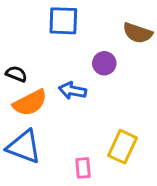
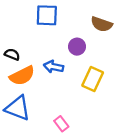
yellow rectangle: (122, 147) -> (93, 79), moved
pink rectangle: (83, 168) -> (61, 124), turned -32

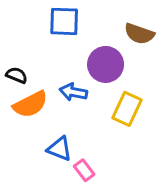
purple circle: (77, 47) -> (106, 64), size x1.5
blue triangle: (18, 108) -> (60, 149), moved, size x0.7

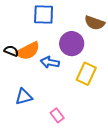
orange semicircle: (30, 104) -> (28, 51), moved
blue triangle: (60, 149) -> (24, 97), moved, turned -36

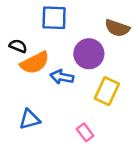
black semicircle: (11, 51) -> (18, 46), moved
pink rectangle: (57, 115) -> (85, 132), moved

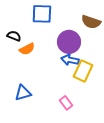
orange semicircle: (35, 63) -> (27, 49), size x0.7
blue arrow: (62, 77) -> (70, 60), moved

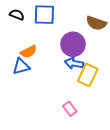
black semicircle: (14, 36) -> (17, 15), moved
blue triangle: (23, 93) -> (21, 66), moved

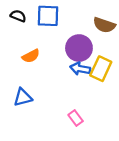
blue triangle: (21, 66) -> (23, 97), moved
yellow rectangle: (88, 75) -> (101, 69), moved

